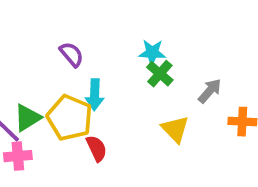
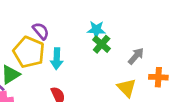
yellow pentagon: (70, 118) -> (29, 52), moved
yellow triangle: (175, 129) -> (127, 88), moved

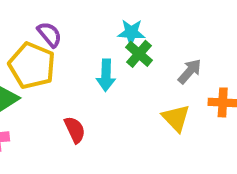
cyan arrow: (57, 59) -> (106, 75), moved

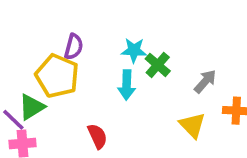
cyan star: (131, 32) -> (134, 50), moved
purple semicircle: (49, 34) -> (74, 47), turned 55

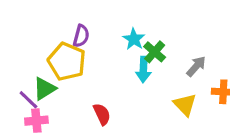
cyan star: (134, 50) -> (134, 39), turned 30
cyan arrow: (127, 85) -> (143, 69), moved

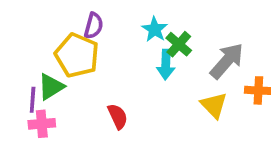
gray arrow: (196, 66) -> (227, 61), size x1.5
purple line: (28, 100) -> (33, 100), turned 50

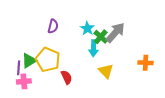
yellow pentagon: (77, 55) -> (48, 60), moved
gray arrow: (227, 61) -> (115, 33), moved
yellow triangle: (214, 105) -> (106, 71), moved

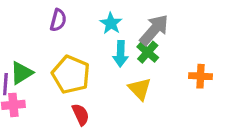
green cross: (101, 37) -> (148, 52), moved
yellow pentagon: (48, 60) -> (71, 75), moved
red semicircle: (66, 77) -> (81, 115), moved

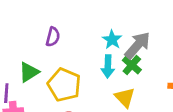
cyan star: (111, 23) -> (112, 40), moved
green triangle: (21, 73) -> (29, 72), moved

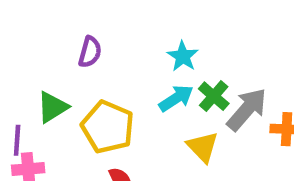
gray arrow: (137, 45) -> (247, 109), moved
cyan arrow: (108, 66) -> (176, 98), turned -125

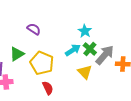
purple semicircle: (90, 52) -> (34, 29), turned -72
cyan star: (183, 56) -> (85, 31), moved

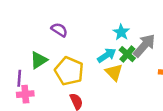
gray arrow: (105, 55) -> (144, 46), moved
yellow triangle: (85, 72) -> (114, 72), moved

